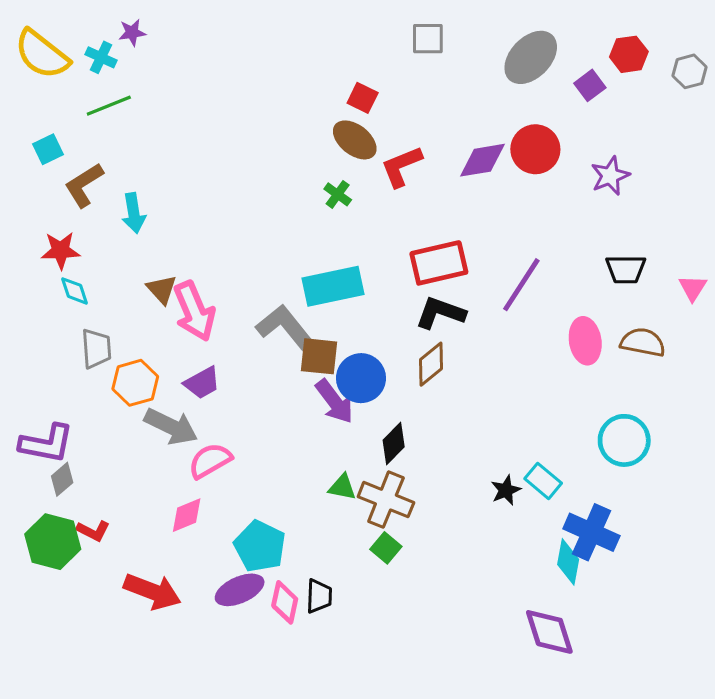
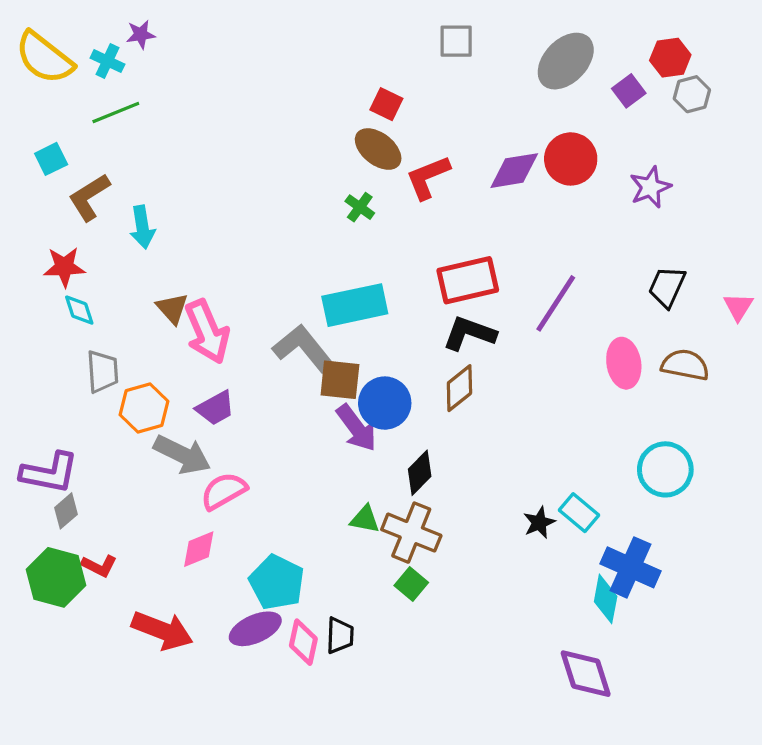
gray hexagon: (690, 71) -> (692, 94), moved
black trapezoid: (626, 269) -> (667, 287), turned 114

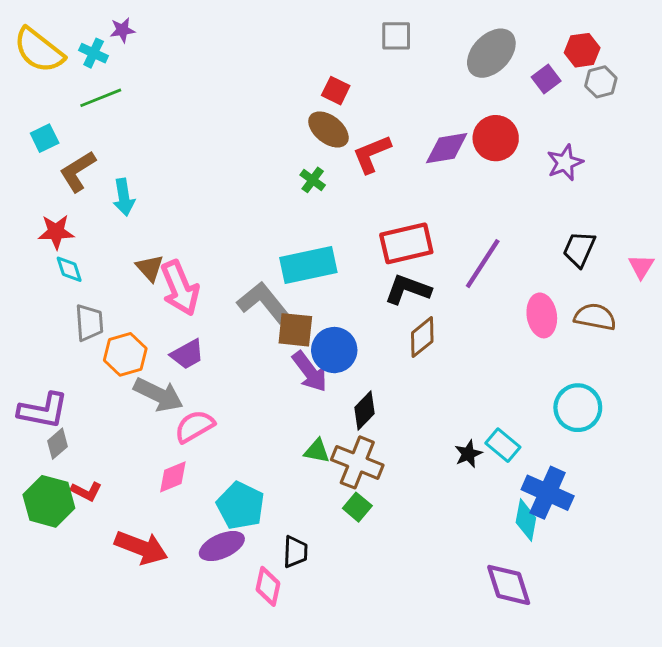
brown diamond: (459, 388) -> (422, 337), moved
pink diamond: (303, 642) -> (268, 586), moved

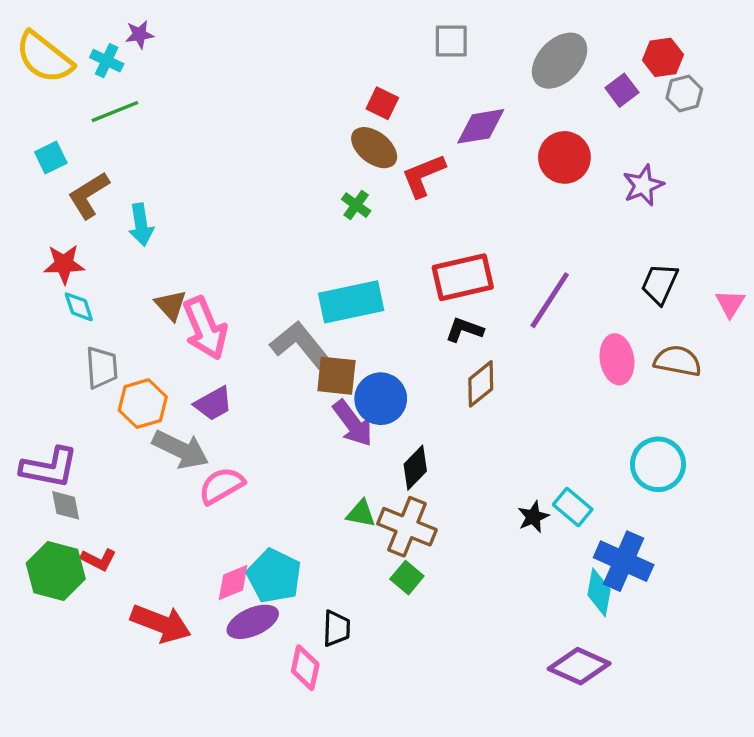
purple diamond: (447, 148) -> (481, 126), moved
black L-shape: (408, 289) -> (464, 330), size x0.7
gray diamond: (58, 444) -> (66, 505), turned -60
pink diamond: (173, 477) -> (233, 582), moved
purple diamond: (509, 585) -> (579, 666), turned -48

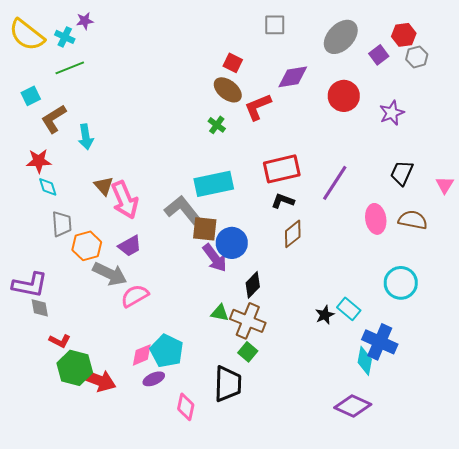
green hexagon: (56, 571) -> (75, 368), moved
purple ellipse: (253, 622) -> (154, 379), size x0.7
black trapezoid: (336, 628) -> (228, 384), moved, size x1.6

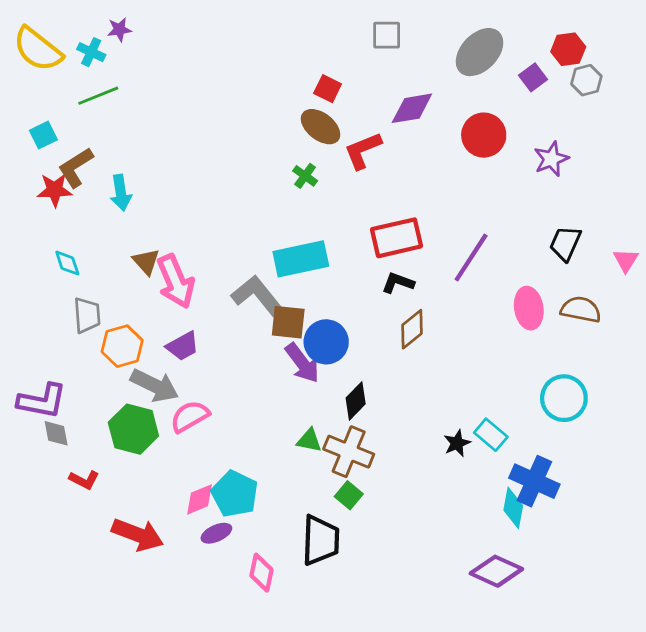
red star: (39, 161) -> (55, 190), moved
green hexagon: (75, 368) -> (133, 429), moved

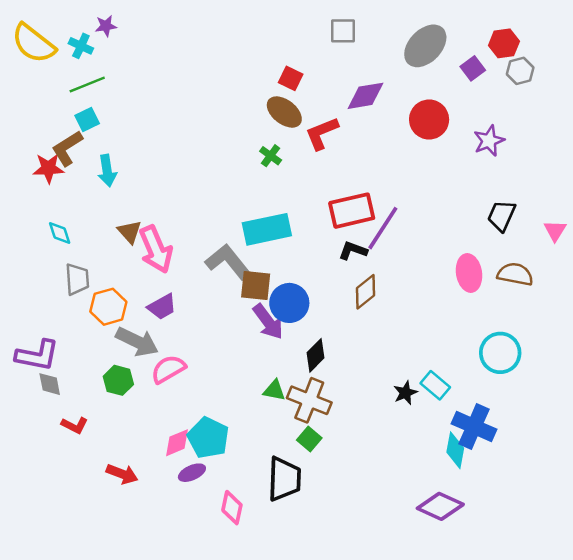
cyan square: (43, 135) -> (87, 120), moved
purple line: (471, 257) -> (383, 228), moved
green hexagon: (133, 429) -> (118, 380), size x0.7
red arrow: (138, 535) -> (122, 474), size x0.7

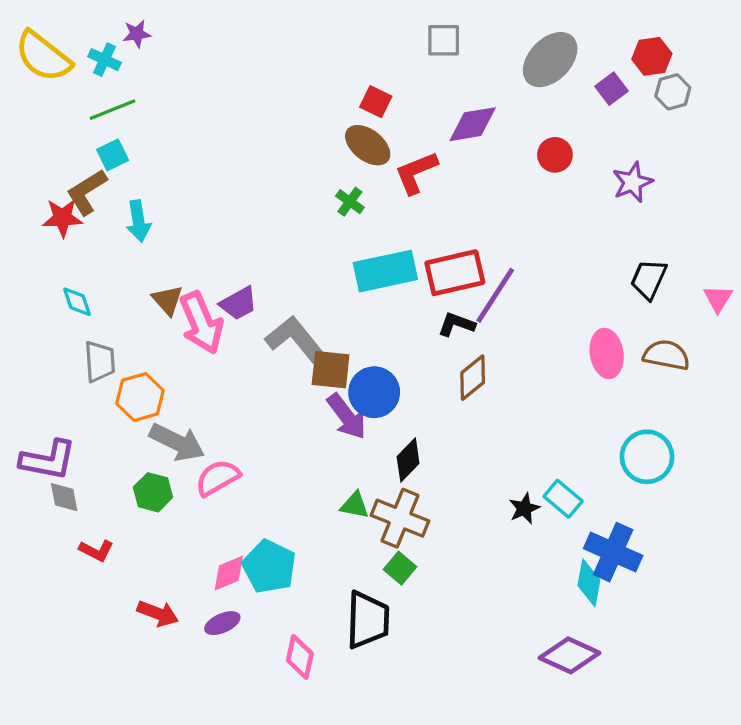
red circle: (429, 120) -> (555, 155), size x0.7
cyan rectangle: (267, 229) -> (385, 271), moved
purple trapezoid: (162, 307) -> (239, 303), moved
purple ellipse: (192, 473) -> (222, 623), moved

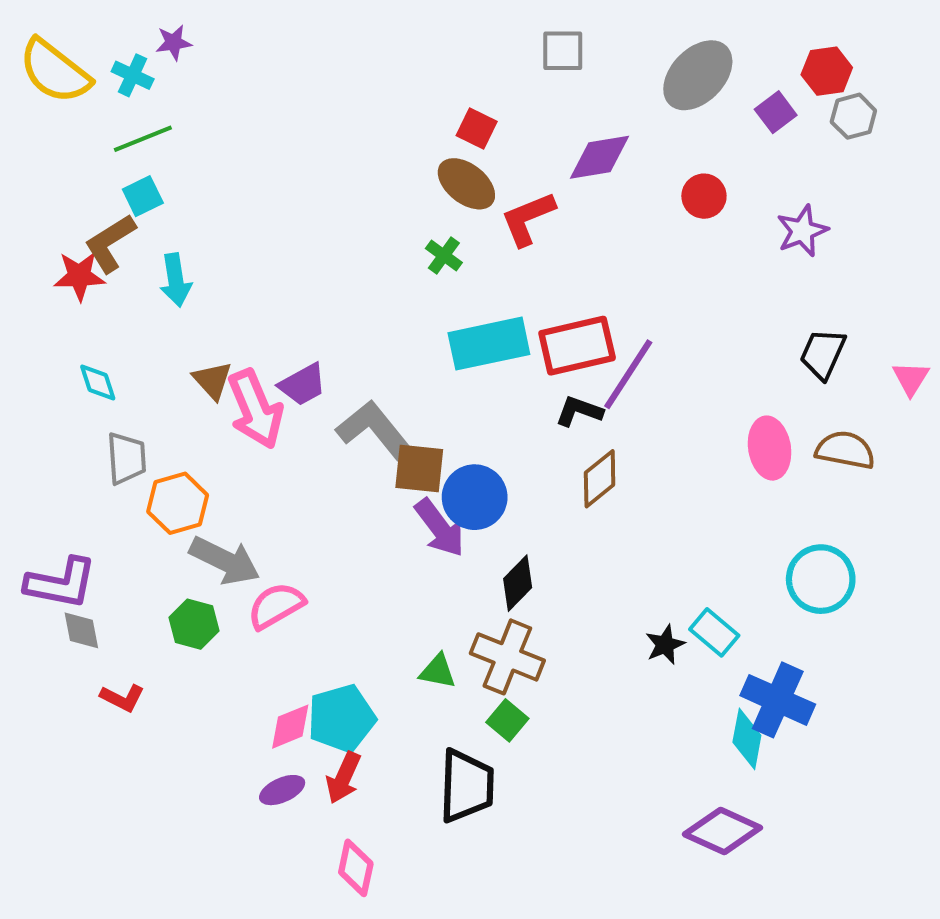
green triangle: (355, 505) -> (438, 671), moved
cyan pentagon: (269, 567) -> (341, 718), turned 30
red arrow: (158, 613) -> (344, 778), moved, turned 93
pink diamond: (300, 657) -> (356, 868), moved

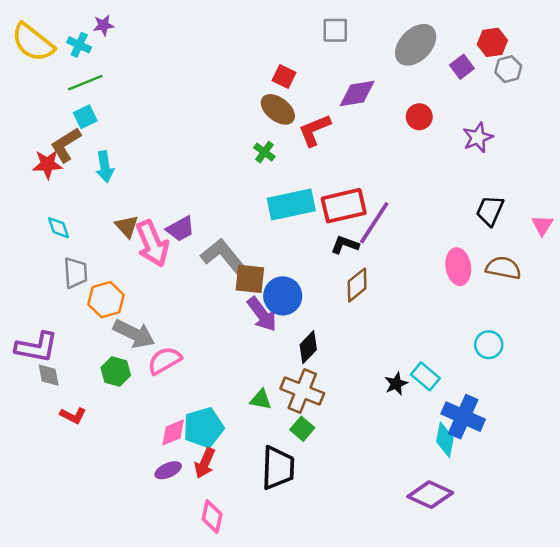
cyan circle: (821, 579) -> (489, 345), size x0.7

